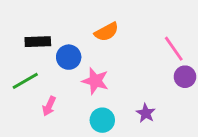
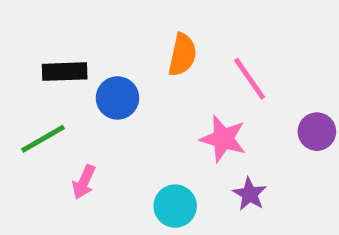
orange semicircle: (106, 32) -> (182, 55), turned -50
pink line: (174, 49) -> (250, 79), moved
pink star: (95, 81) -> (223, 139), moved

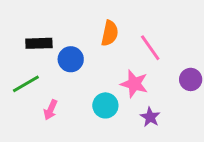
cyan circle: (175, 206) -> (105, 105), moved

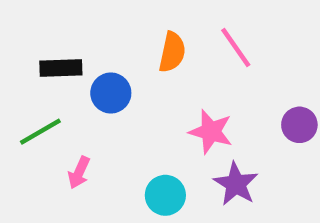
pink line: (150, 48) -> (236, 48), moved
cyan circle: (105, 105) -> (165, 195), moved
purple star: (150, 117) -> (236, 184), size x1.4

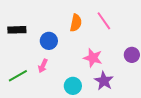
black rectangle: (61, 68) -> (17, 30), moved
green line: (40, 132) -> (18, 76), moved
pink arrow: (79, 173) -> (43, 66), moved

